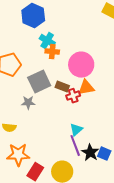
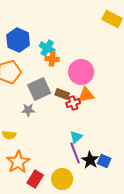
blue hexagon: (33, 16) -> (18, 40), moved
orange star: (18, 155) -> (18, 162), turned -30

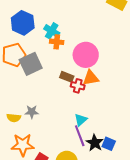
gray square: (39, 89) -> (31, 64), moved
red cross: (73, 103) -> (78, 86), turned 32
gray star: (28, 110) -> (32, 112), moved
orange star: (18, 162) -> (23, 145), turned 30

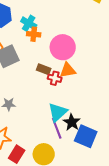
cyan triangle: (81, 120) -> (58, 112), size x1.5
black star: (95, 143) -> (72, 122), moved
blue square: (109, 144) -> (86, 136), size x1.6

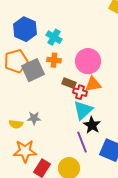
orange cross: (34, 34) -> (54, 60), moved
cyan triangle: (58, 112) -> (83, 110), moved
black star: (72, 122) -> (92, 125), moved

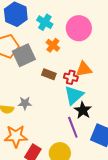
orange cross: (54, 60) -> (53, 45), moved, turned 32
pink circle: (88, 61) -> (79, 28), moved
brown rectangle: (69, 83) -> (49, 74), moved

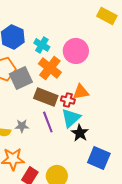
orange cross: (53, 45) -> (50, 68), size x1.6
brown rectangle: (49, 74) -> (46, 97), size x1.6
purple line: (73, 127) -> (48, 122), moved

